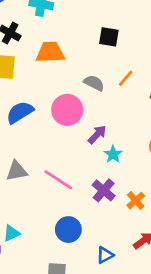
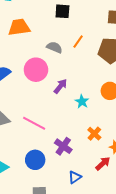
cyan star: (113, 154) -> (82, 102), moved
purple cross: (104, 190) -> (63, 146), moved
blue circle: (68, 230) -> (35, 160), moved

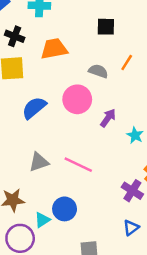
purple cross: (63, 146) -> (132, 191), moved
blue circle: (35, 160) -> (65, 209), moved

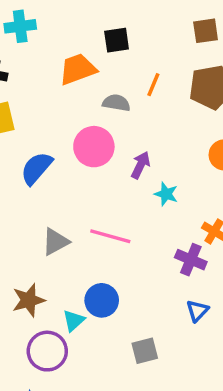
orange trapezoid: (54, 49) -> (78, 69), moved
cyan star: (135, 135) -> (166, 194), moved

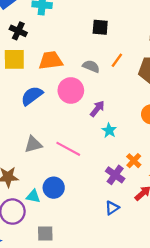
orange trapezoid: (78, 69) -> (51, 61), moved
cyan triangle: (74, 321) -> (33, 196), turned 40
gray square: (145, 351) -> (45, 233), moved

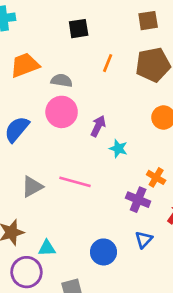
orange trapezoid: (51, 61) -> (25, 65), moved
gray semicircle: (91, 66) -> (62, 81), moved
blue circle: (54, 188) -> (103, 252), moved

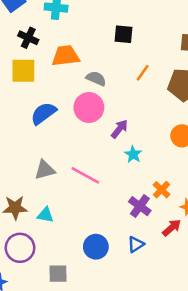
cyan triangle: (47, 248) -> (45, 215), moved

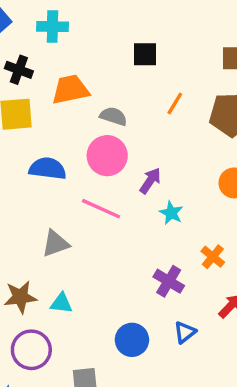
blue semicircle: (44, 113) -> (48, 168), turned 48
pink line: (85, 175) -> (101, 209), moved
purple cross: (140, 206) -> (169, 281), moved

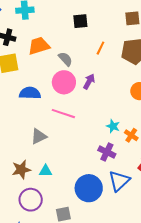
gray semicircle: (113, 116) -> (65, 59), turned 35
purple arrow: (150, 181) -> (89, 82), moved
cyan star: (171, 213) -> (113, 126), moved
blue triangle: (185, 332) -> (119, 181), size x1.6
blue circle: (132, 340) -> (89, 188), size x1.4

